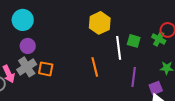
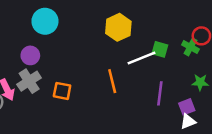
cyan circle: (23, 20) -> (45, 21), moved
white line: (119, 48) -> (142, 58), turned 75
orange square: (46, 69) -> (62, 91), moved

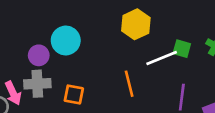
cyan circle: (45, 21) -> (66, 40), moved
gray cross: (29, 81) -> (37, 84), turned 30

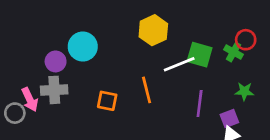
green square: (182, 49) -> (200, 55), size x1.4
orange square: (74, 94) -> (107, 101), moved

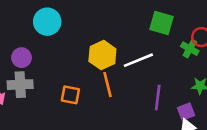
yellow hexagon: (153, 30) -> (102, 55), moved
cyan circle: (83, 47) -> (47, 22), moved
green square: (200, 55) -> (162, 23), moved

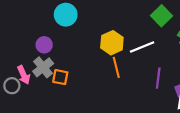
green square: (162, 23) -> (161, 16), turned 30
gray cross: (20, 85) -> (43, 67), turned -36
orange square: (70, 95) -> (60, 77), moved

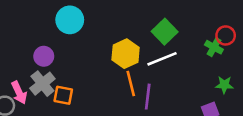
green square: (161, 16) -> (165, 32), moved
purple line: (158, 78) -> (148, 97), moved

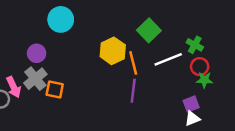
red circle: (226, 35) -> (200, 67), moved
white line: (162, 59) -> (168, 59), moved
orange line: (131, 84) -> (133, 63), moved

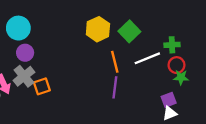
cyan circle: (61, 19) -> (18, 28), moved
green cross: (195, 45) -> (172, 45), turned -32
yellow hexagon: (113, 51) -> (98, 29), moved
orange square: (55, 90) -> (42, 86), turned -30

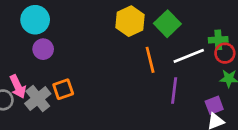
red circle: (176, 65) -> (225, 53), moved
gray cross: (24, 76) -> (38, 99), moved
purple line: (115, 87) -> (174, 91), moved

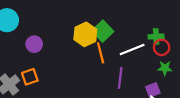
yellow hexagon: (130, 21) -> (85, 34), moved
green square: (167, 24) -> (103, 31), moved
purple circle: (43, 49) -> (34, 44), moved

